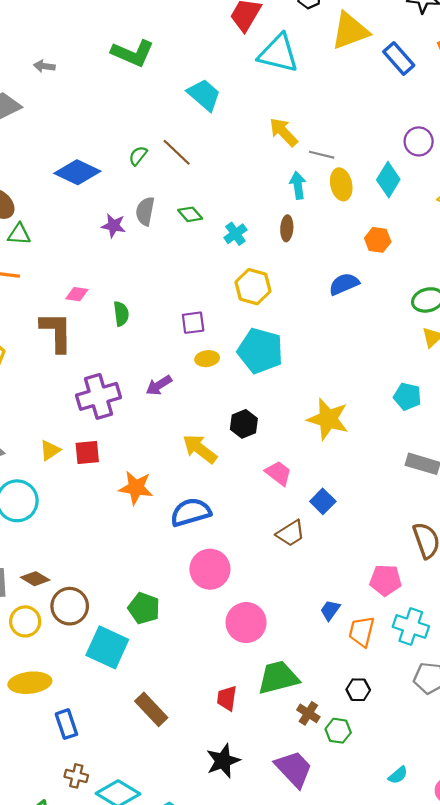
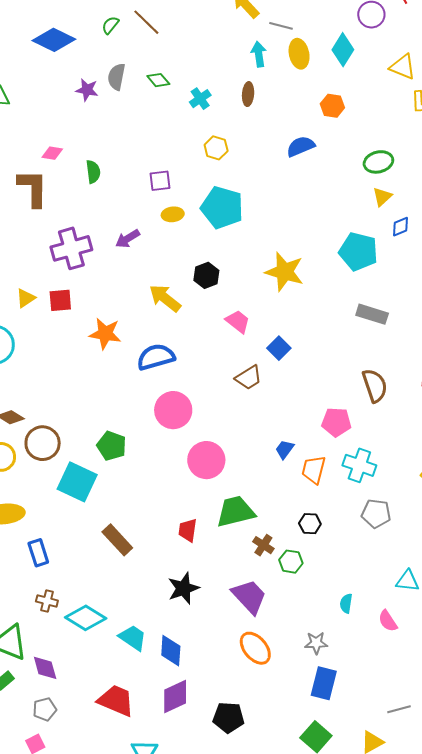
yellow hexagon: (253, 287) -> (216, 148), size x0.7
cyan pentagon: (407, 396) -> (358, 252), size x1.5
cyan semicircle: (398, 775) -> (346, 603), turned 138

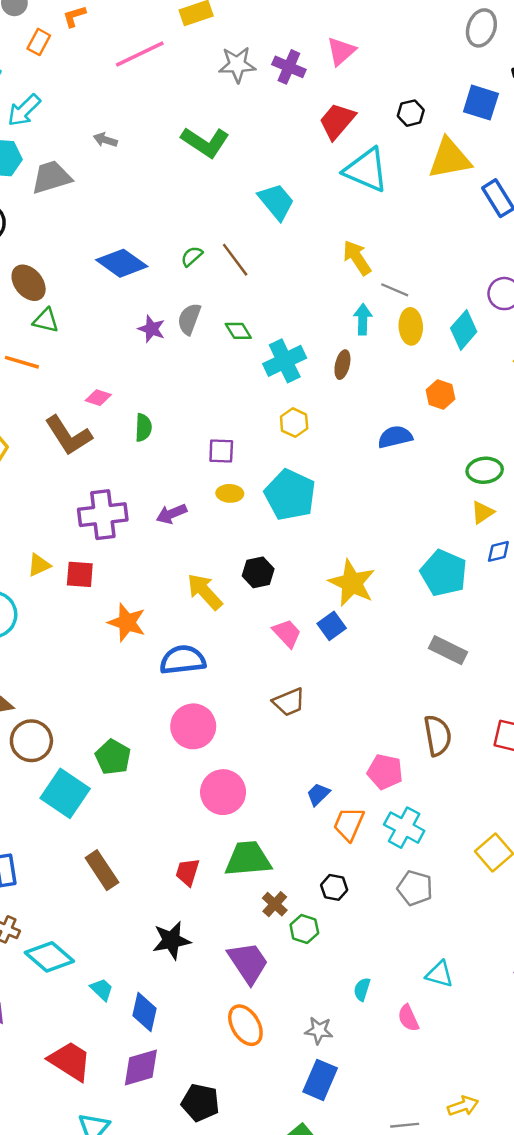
cyan cross: (200, 99) -> (285, 361), size x1.6
brown L-shape: (33, 188) -> (68, 436), turned 138
blue square: (279, 348) -> (332, 626), moved
cyan trapezoid: (133, 638) -> (102, 989), size x0.7

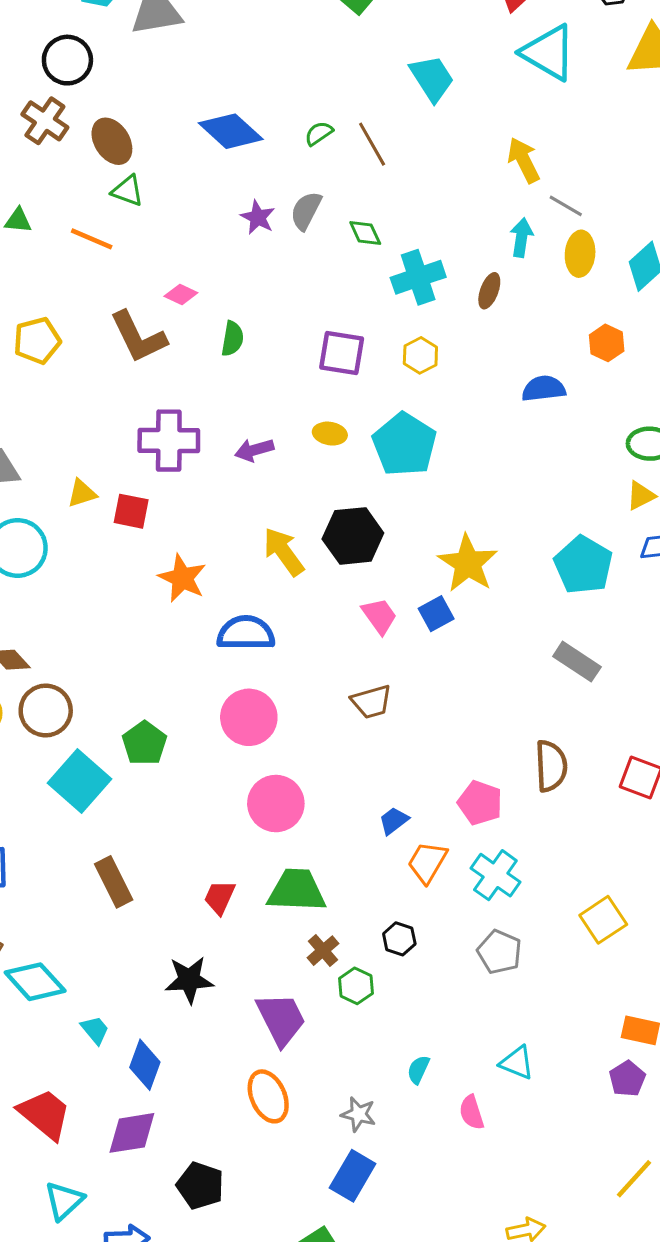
purple square: (221, 451) -> (342, 353), moved, size x1.4
black hexagon: (258, 572) -> (353, 536), size x1.5

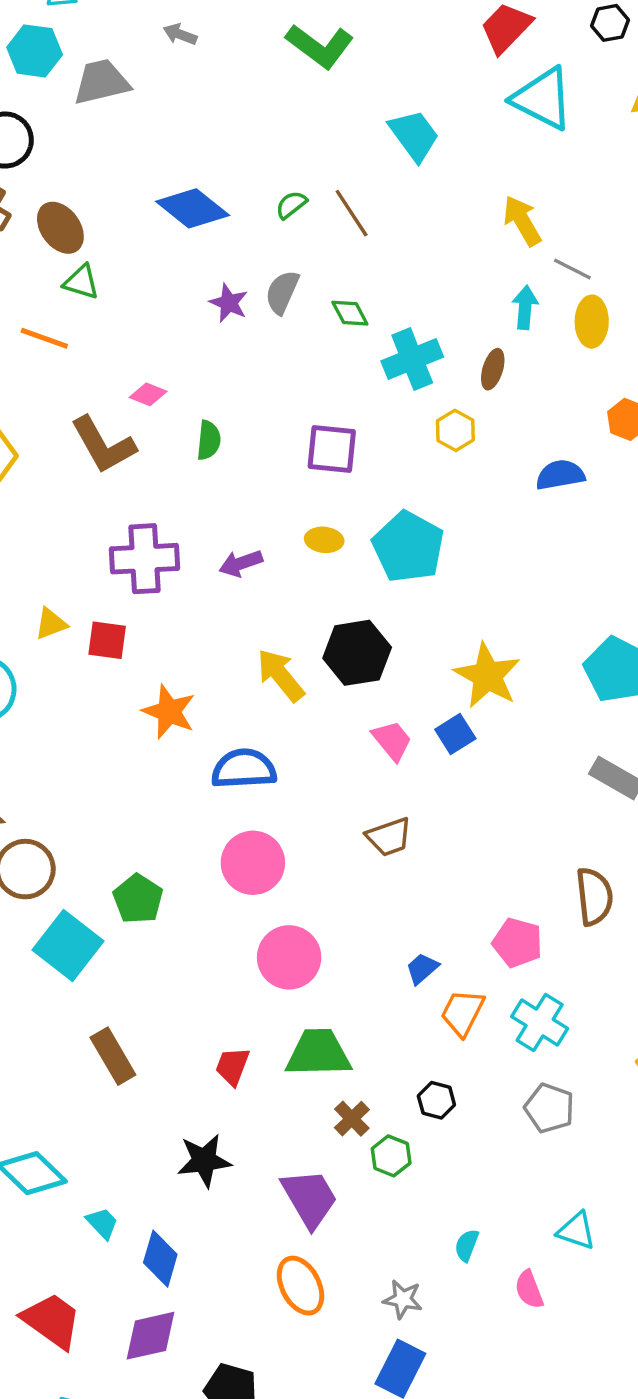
yellow hexagon: (420, 355) -> (455, 430), moved

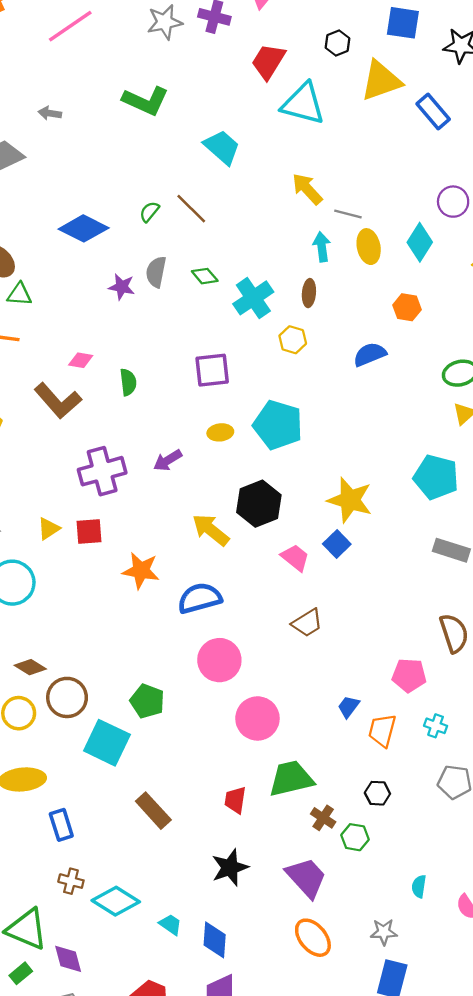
cyan cross: (540, 1022) -> (436, 726), size x0.6

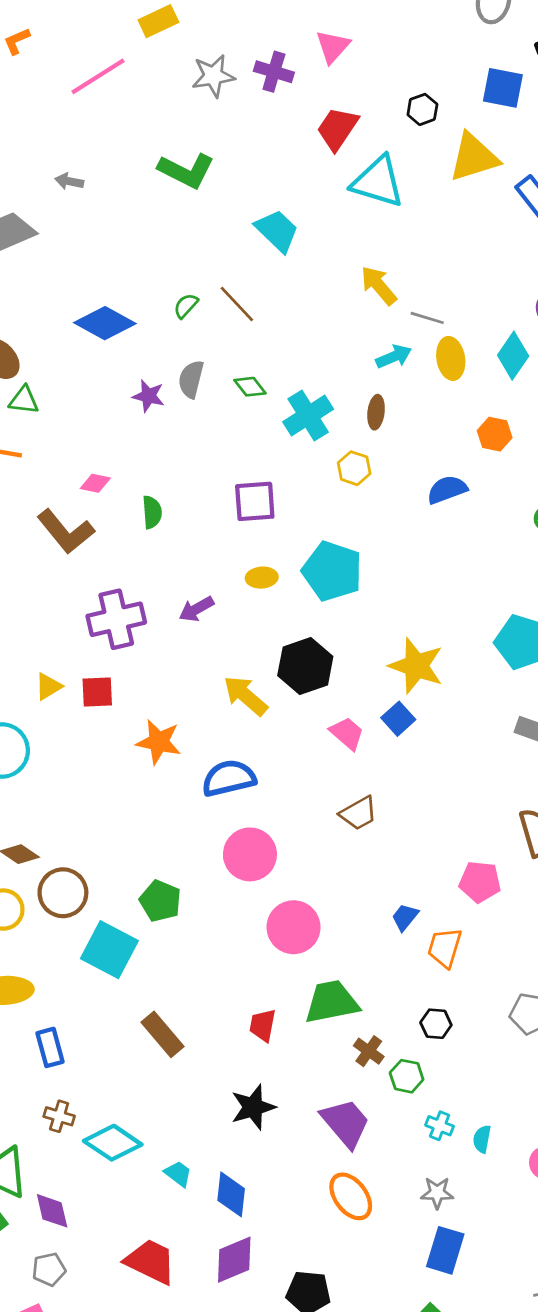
cyan arrow: (322, 247) -> (394, 357), turned 72
cyan cross: (436, 726) -> (440, 1126), moved

